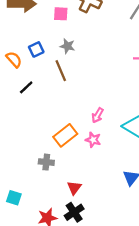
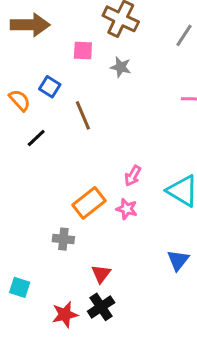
pink square: (61, 14) -> (83, 51), moved
gray star: (67, 46) -> (121, 67), moved
blue square: (36, 49) -> (50, 87), turned -32

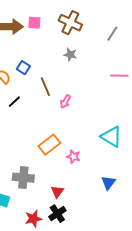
pink square: (83, 51) -> (34, 23), moved
pink arrow: (133, 176) -> (65, 102), moved
pink star: (127, 209) -> (73, 157), moved
gray cross: (63, 239) -> (23, 178), moved, size x1.5

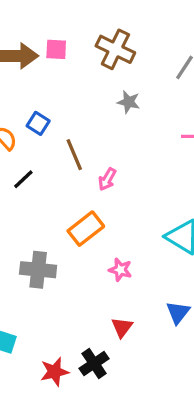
gray star: (70, 55) -> (129, 102), moved
orange rectangle: (49, 145) -> (86, 229), moved
gray cross: (23, 178) -> (38, 270), moved
red triangle: (57, 192) -> (122, 327), moved

